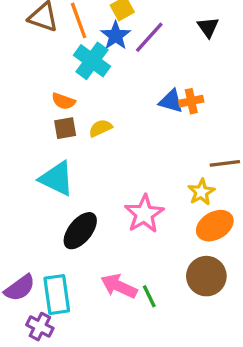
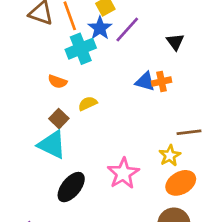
black triangle: (208, 27) -> (175, 42), moved
cyan cross: (92, 61) -> (81, 49), turned 32
brown square: (65, 128) -> (59, 119), moved, turned -36

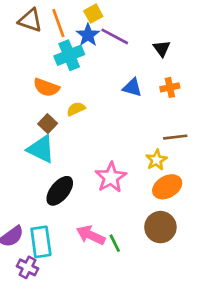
purple line: (127, 30) -> (115, 36), turned 76
orange semicircle: (57, 82) -> (46, 87), size x1.4
orange cross: (162, 82) -> (170, 87), moved

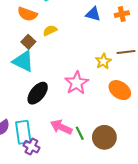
yellow star: (156, 160) -> (103, 61), moved
orange ellipse: (167, 187) -> (120, 90), turned 65
brown circle: (160, 227) -> (104, 137), moved
purple cross: (28, 267) -> (31, 147), moved

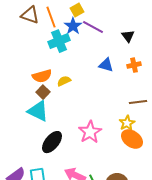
orange semicircle: (27, 14) -> (42, 76), moved, turned -36
yellow star: (103, 61) -> (127, 123), moved

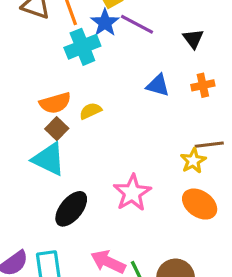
yellow star: (127, 123) -> (193, 161), moved

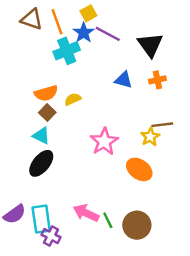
black triangle: (193, 39) -> (150, 45), size x1.6
cyan triangle: (49, 159) -> (41, 136), size x0.7
pink star: (132, 193) -> (104, 142), moved
orange ellipse: (200, 204) -> (139, 169), moved
black ellipse: (71, 209) -> (41, 163), moved

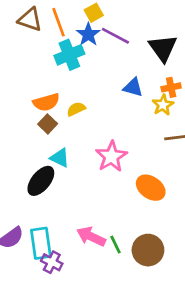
cyan triangle: (41, 136) -> (60, 158), moved
yellow star: (150, 137) -> (163, 105), moved

